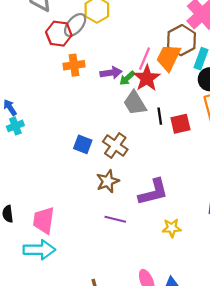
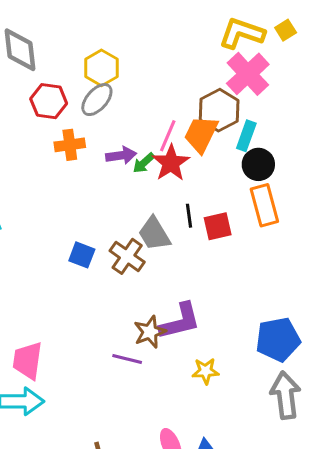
gray ellipse: (75, 25) -> (97, 100), moved
gray trapezoid: (135, 103) -> (154, 234), moved
brown star: (108, 181) -> (150, 332), moved

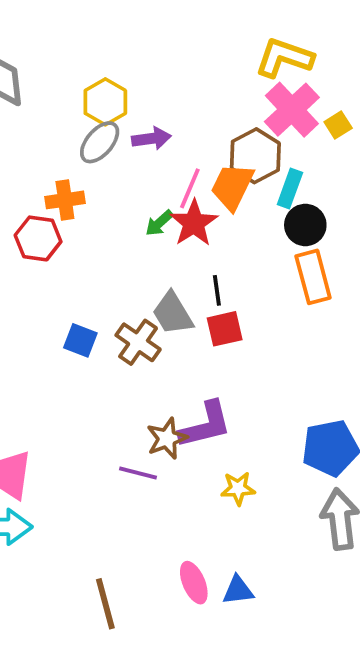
yellow square: (286, 30) -> (338, 125), moved
red hexagon: (49, 101) -> (38, 238), moved
purple arrow: (121, 155) -> (152, 138), moved
red square: (218, 226) -> (225, 329), moved

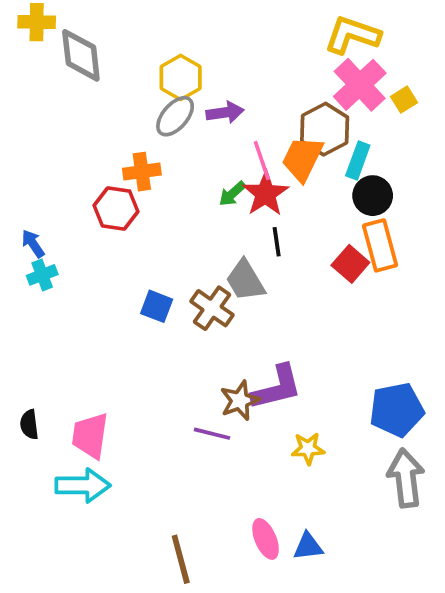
pink line: (190, 188) -> (262, 161), turned -42
black line: (217, 290) -> (277, 242), moved
red square: (225, 329) -> (350, 264), moved, turned -36

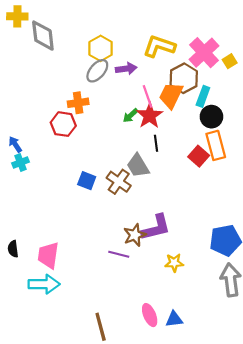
yellow L-shape: (352, 35) -> (159, 46), moved

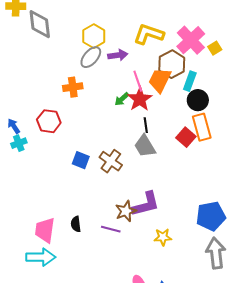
red hexagon: (63, 124) -> (49, 121), moved
gray trapezoid: (138, 166) -> (145, 146), moved
black semicircle: (13, 249) -> (76, 224), moved

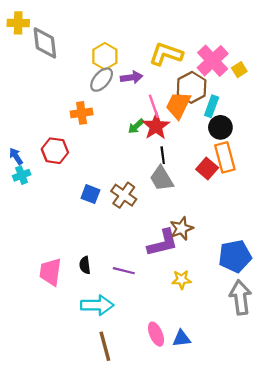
brown star: (126, 211) -> (182, 228), moved
cyan arrow: (41, 257) -> (97, 305), moved

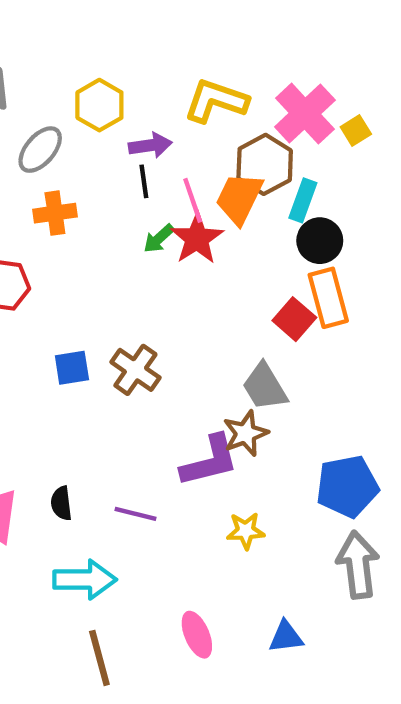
gray ellipse: (102, 80) -> (40, 150), moved
black line: (163, 155) -> (144, 181), moved
gray trapezoid: (162, 179) -> (265, 387), moved
blue square: (90, 194) -> (72, 368), turned -30
blue triangle: (182, 338) -> (286, 637), moved

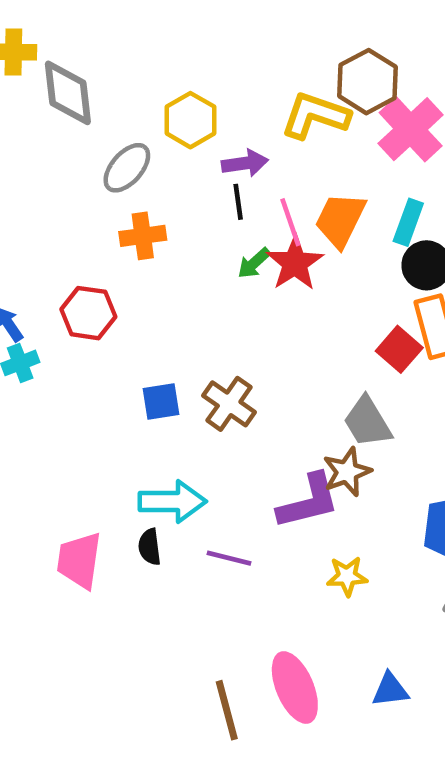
brown hexagon: (265, 164) -> (367, 82), moved
cyan arrow: (85, 580) -> (172, 501), moved
pink ellipse: (197, 635) -> (295, 688), size x1.4
brown line: (99, 658) -> (227, 710), moved

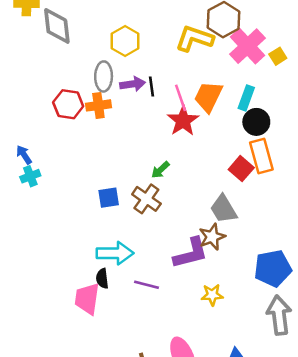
purple arrow: (245, 163) -> (133, 84), moved
gray ellipse: (127, 168) -> (104, 76), moved, turned -40
green arrow: (254, 263) -> (160, 170), moved
red hexagon: (88, 313) -> (68, 104), moved
pink trapezoid: (79, 560) -> (87, 299), moved

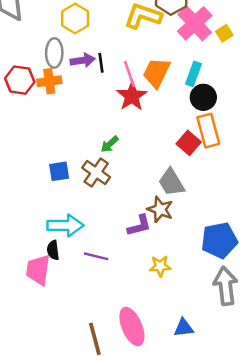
brown star: (212, 237) -> (160, 209), turned -30
purple L-shape: (191, 253) -> (139, 225), size x0.7

